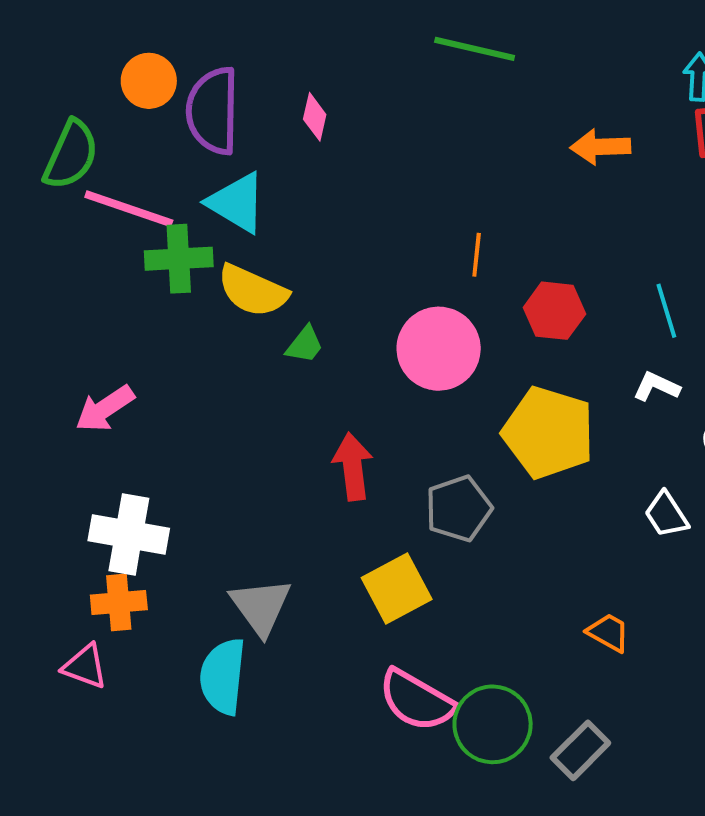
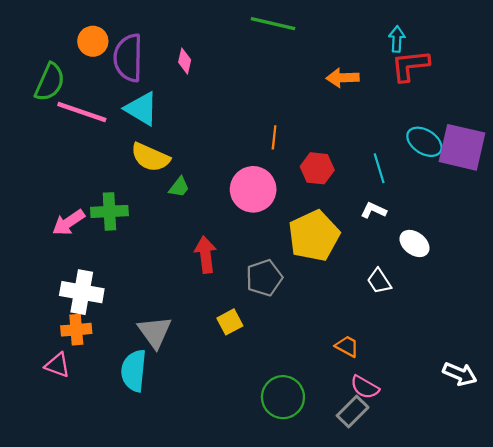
green cross: (179, 259) -> (109, 211), moved
yellow pentagon: (548, 433) -> (314, 236), turned 30
yellow square: (397, 588) -> (230, 322), size x0.7
pink semicircle: (417, 700) -> (365, 387), moved, size x0.7
gray rectangle: (580, 750) -> (353, 412), moved

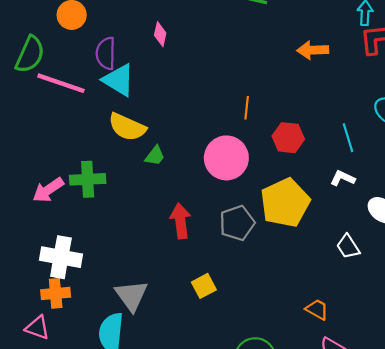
purple semicircle: (128, 58) -> (106, 53), moved, size x0.7
gray pentagon: (264, 278) -> (237, 223), moved

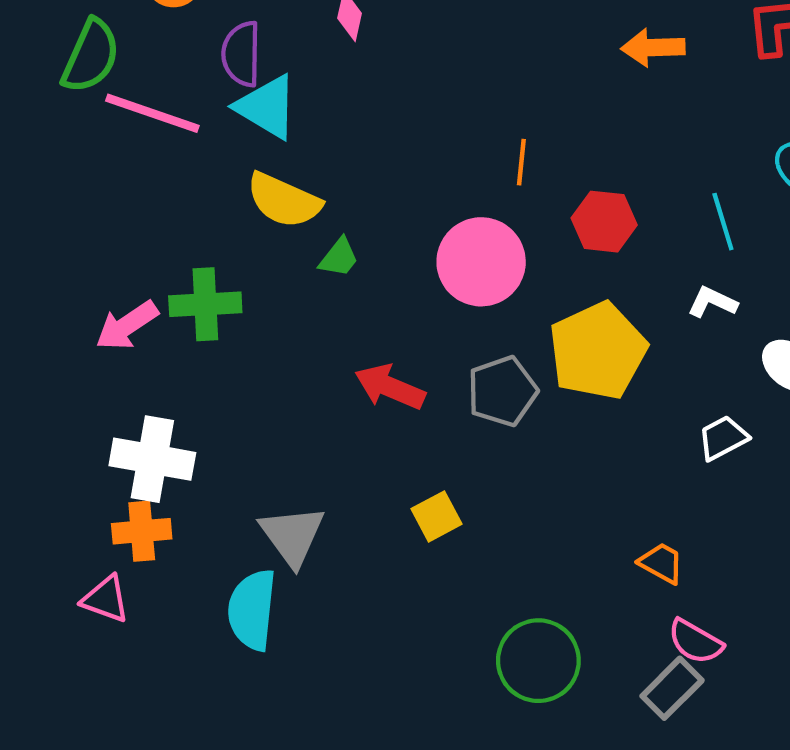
red arrow: (180, 221) -> (390, 387), turned -60
white trapezoid: (348, 246) -> (723, 438), turned 95

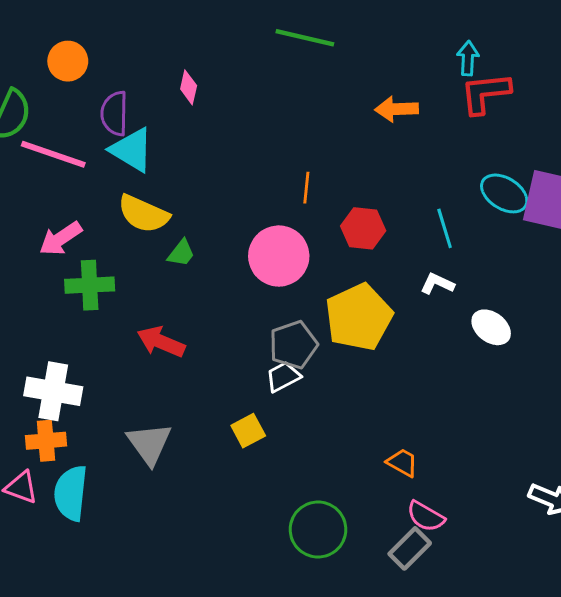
pink arrow: (127, 325) -> (61, 239), moved
red arrow: (390, 387) -> (161, 342), moved
white trapezoid: (723, 438) -> (283, 377), moved
cyan semicircle: (252, 610) -> (71, 493), moved

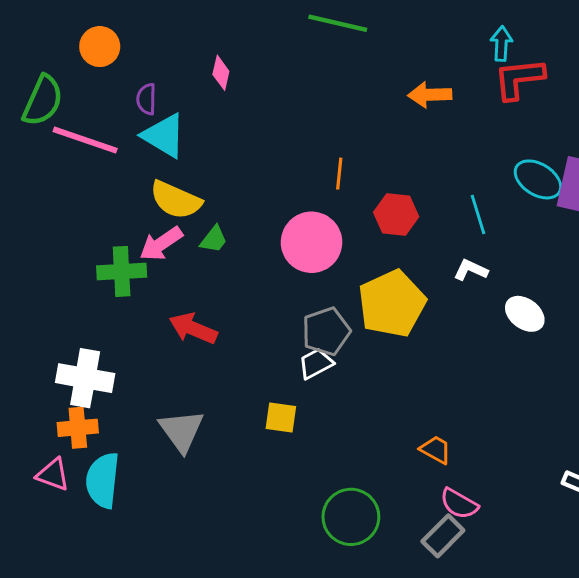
purple semicircle: (114, 113) -> (146, 99), size x0.7
pink arrow: (61, 239) -> (161, 244), moved
yellow square: (248, 431) -> (281, 418), turned 36

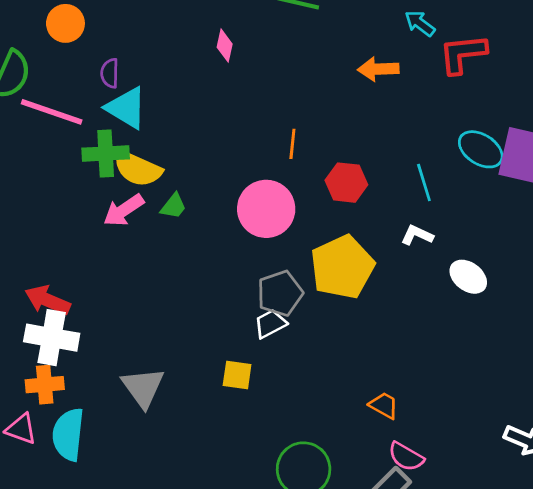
cyan arrow: (501, 44) -> (420, 23), moved, turned -56
pink diamond: (221, 73) -> (225, 46), moved
green cross: (122, 271) -> (106, 153), moved
red arrow: (193, 328) -> (47, 300), moved

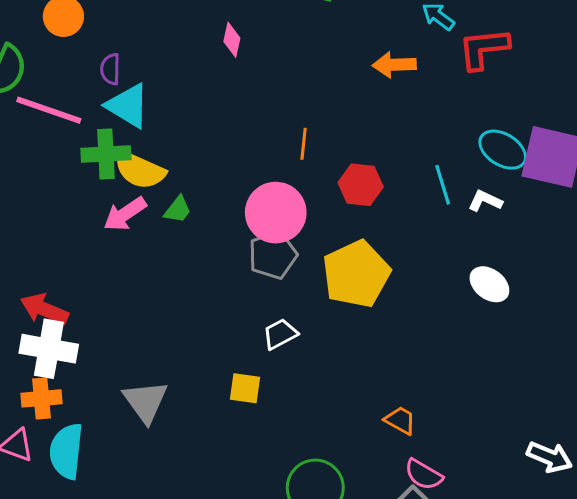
white L-shape: (417, 235) -> (485, 201), moved
gray pentagon: (280, 293) -> (273, 255), moved

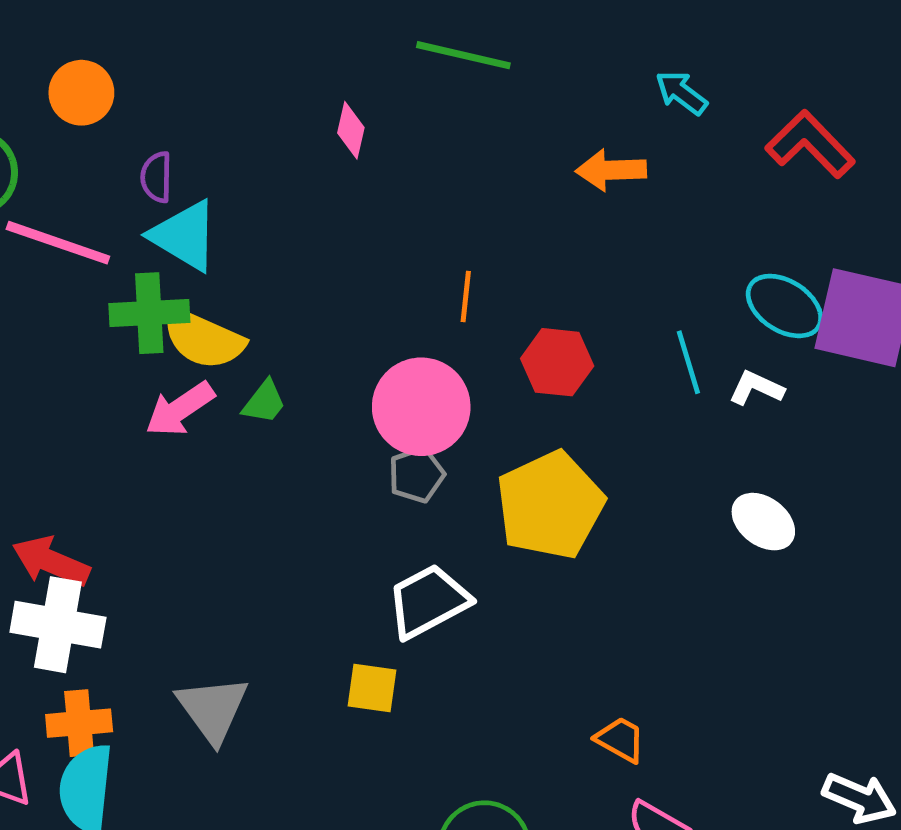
red L-shape: (484, 49) -> (810, 144), moved, turned 52
gray pentagon: (273, 255) -> (417, 475), size x0.7
white trapezoid: (280, 334) -> (428, 601), size x1.5
orange cross: (41, 398) -> (79, 723), moved

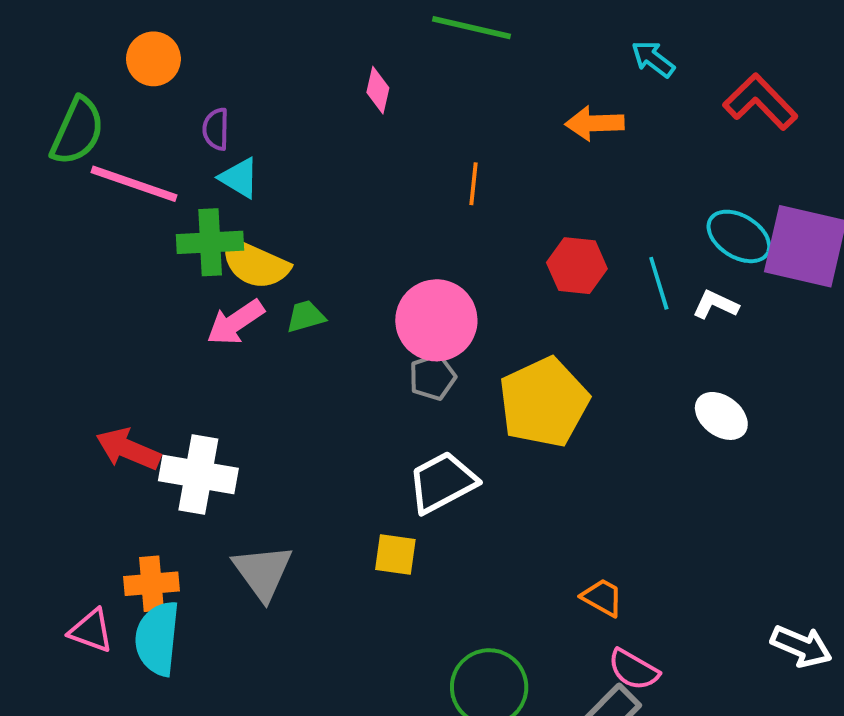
cyan triangle: (185, 236) -> (239, 178), size x0.7
orange line: (466, 297) -> (473, 184), moved
red hexagon: (557, 362) -> (577, 266), moved
green trapezoid: (264, 402) -> (306, 316), turned -144
white cross: (58, 625) -> (198, 474), moved

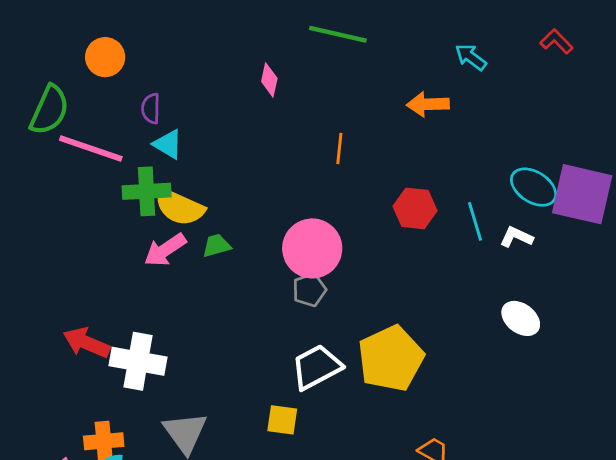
red L-shape: (760, 102) -> (556, 41), moved, size x0.6
yellow pentagon: (544, 402) -> (391, 358), moved

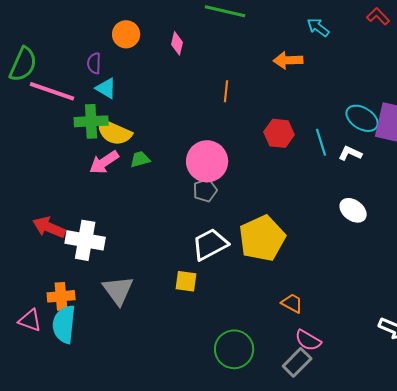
orange circle: (105, 57) -> (126, 34), moved

